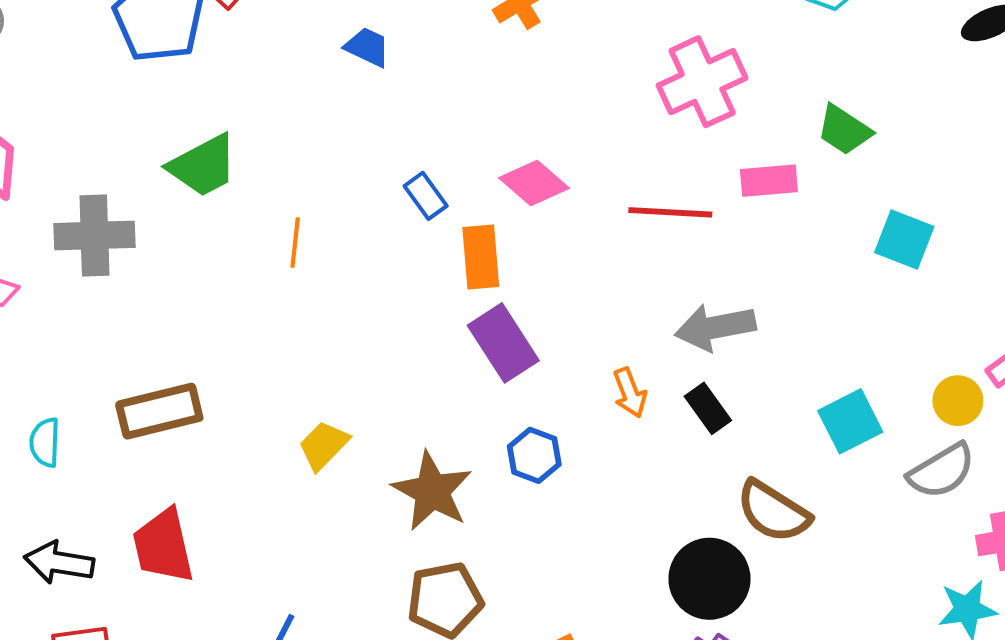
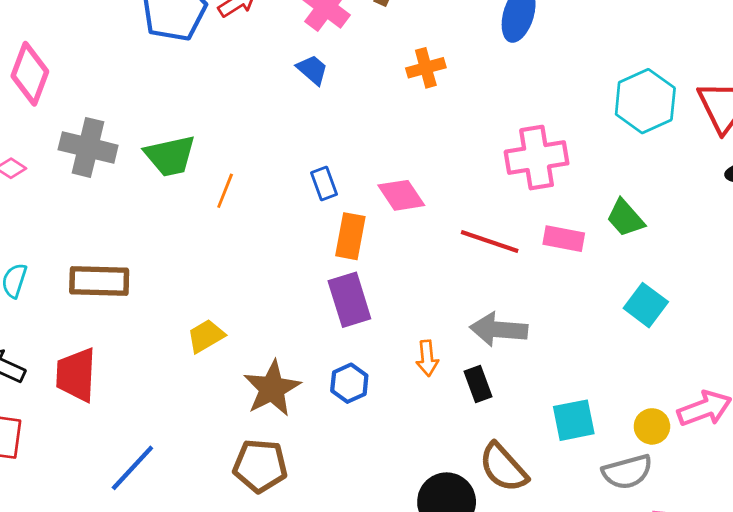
green trapezoid: (203, 166) -> (170, 156), moved

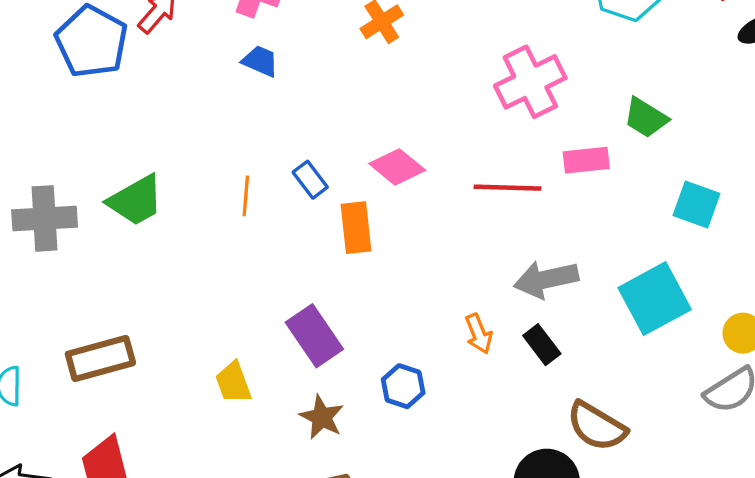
orange line: (225, 191) -> (246, 196), moved
purple rectangle: (349, 300) -> (314, 336), moved
yellow trapezoid: (206, 336) -> (233, 383), turned -63
brown star: (272, 388) -> (322, 417), size x0.7
cyan square: (574, 420) -> (655, 299), moved, size x1.4

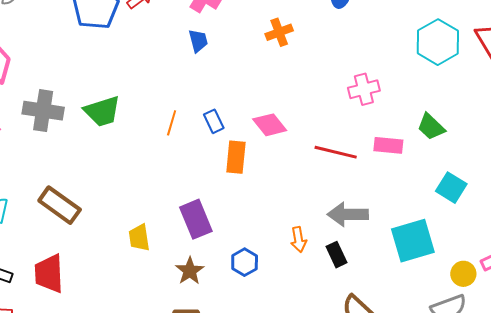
blue trapezoid: (260, 61) -> (198, 41), turned 40
pink cross: (530, 82) -> (364, 89), size x0.7
brown rectangle: (100, 358) -> (60, 205), turned 39

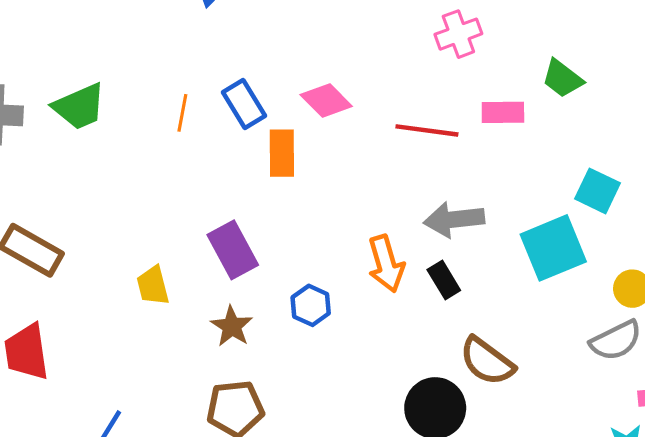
blue rectangle: (214, 121) -> (244, 104), size x1.4
cyan square: (451, 188) -> (598, 191), moved
orange arrow: (299, 239) -> (386, 264), size x1.5

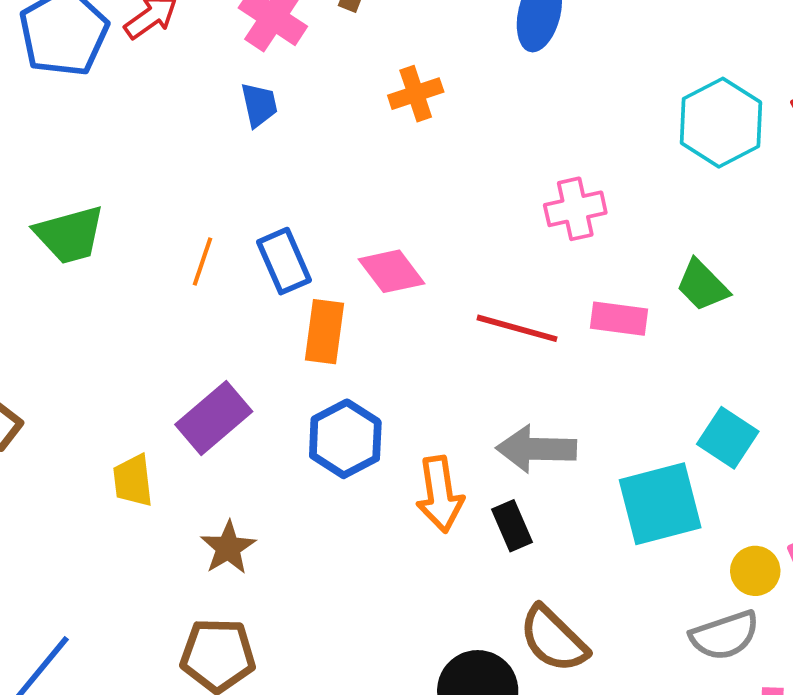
purple rectangle: (233, 250) -> (214, 418), moved, turned 70
blue hexagon: (311, 305) -> (345, 439), moved, size x1.4

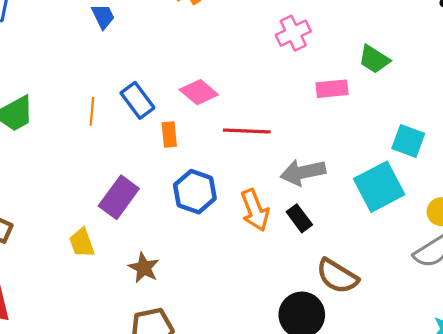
red line: (517, 328) -> (247, 131), moved
orange rectangle: (325, 332) -> (169, 135), size x0.7

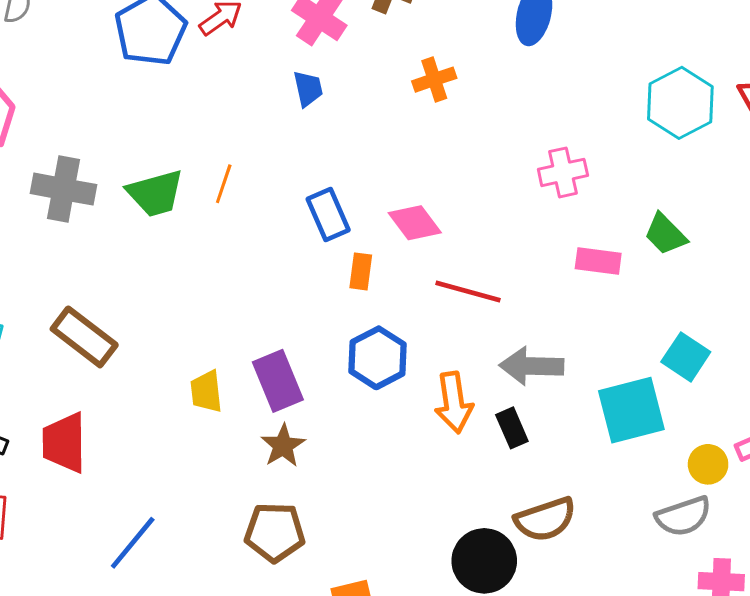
orange line: (92, 111) -> (224, 184), moved
purple rectangle: (119, 197) -> (278, 381), moved, turned -72
brown semicircle: (337, 276) -> (545, 519), turned -63

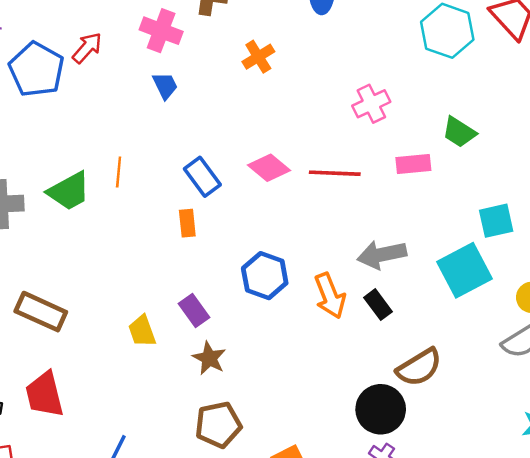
orange rectangle: (361, 271) -> (187, 223), moved
red line: (468, 291) -> (335, 173), moved
cyan square: (686, 357) -> (496, 221), turned -33
purple rectangle: (278, 381) -> (194, 310), size x0.7

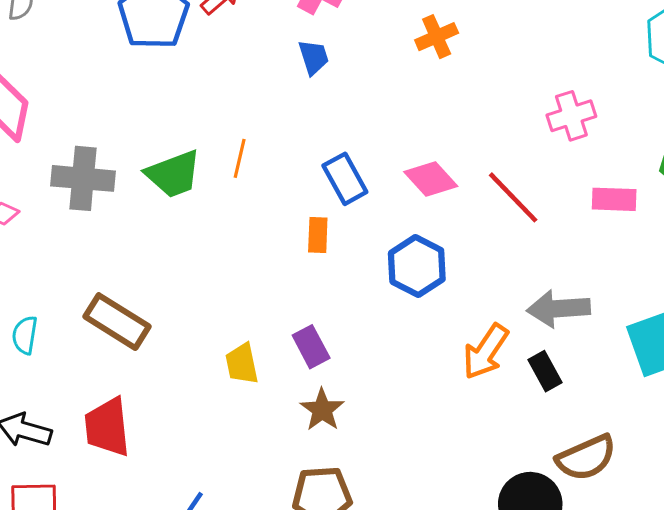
red line: (335, 173) -> (513, 197), turned 36
blue hexagon: (265, 276) -> (417, 266), moved
orange arrow: (330, 296) -> (486, 352), turned 48

